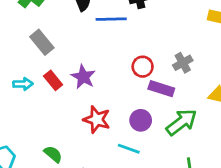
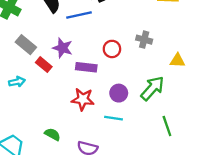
gray cross: (183, 63) -> (144, 40), turned -35
purple star: (83, 77) -> (63, 48), moved
red rectangle: (53, 80) -> (44, 65), moved
purple rectangle: (161, 89) -> (86, 67), moved

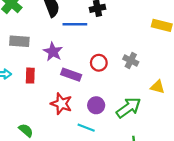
gray rectangle: (26, 45) -> (19, 41), turned -48
red rectangle: (44, 65) -> (30, 76), moved, turned 40

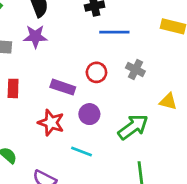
blue line: (75, 24) -> (114, 32), moved
purple star: (53, 52) -> (35, 36), moved, turned -30
purple circle: (96, 105) -> (89, 114), moved

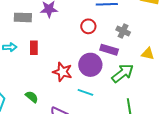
red circle: (96, 72) -> (88, 26), moved
purple rectangle: (63, 87) -> (109, 50), moved
purple circle: (89, 114) -> (90, 65), size x1.5

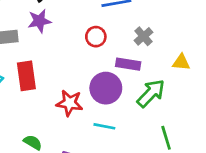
gray cross: (123, 31) -> (143, 36), turned 32
red rectangle: (34, 48) -> (26, 76), size x1.5

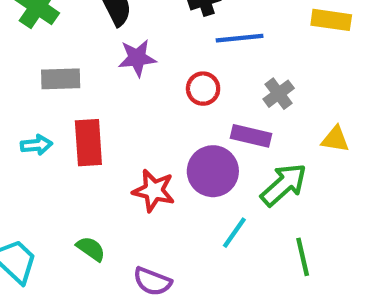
purple star: (39, 21) -> (137, 58), moved
cyan line: (104, 126) -> (234, 233), moved, turned -70

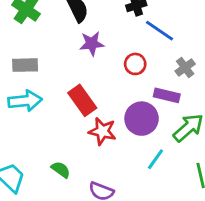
blue line: (240, 38) -> (159, 31), turned 40
gray rectangle: (61, 79) -> (25, 65), moved
red rectangle: (88, 143) -> (82, 100), moved, turned -32
cyan arrow: (36, 145) -> (25, 101), size x1.6

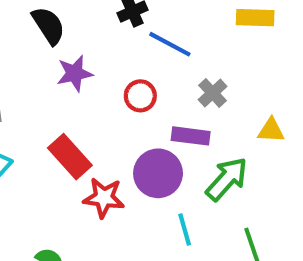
cyan line: (156, 159) -> (185, 229), turned -45

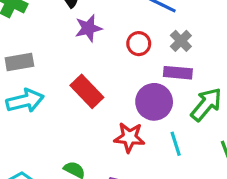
gray cross: (213, 93) -> (181, 41), moved
red star: (104, 198) -> (129, 137), moved

